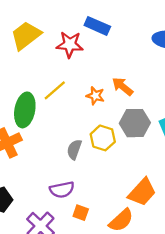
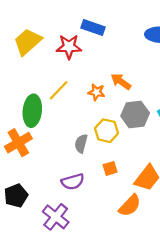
orange square: (81, 213) -> (110, 168), moved, turned -32

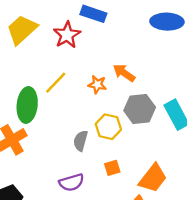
red star: (69, 47) -> (67, 35), turned -30

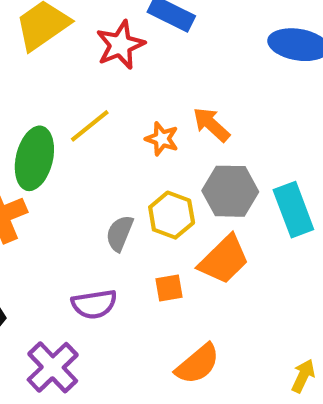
orange trapezoid: (153, 178) -> (224, 260), moved

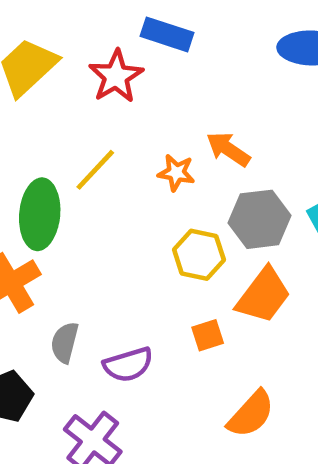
gray semicircle: (120, 233) -> (65, 342), moved

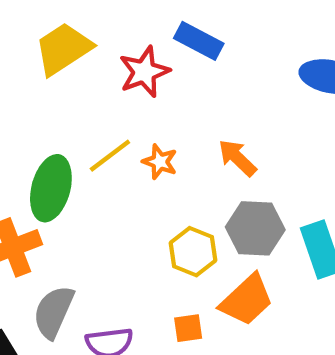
orange star: (176, 173) -> (160, 162), moved
gray semicircle: (65, 342) -> (54, 312), size x1.4

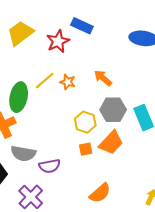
gray semicircle: (54, 312) -> (23, 153), turned -100
orange square: (188, 328) -> (86, 149), moved

